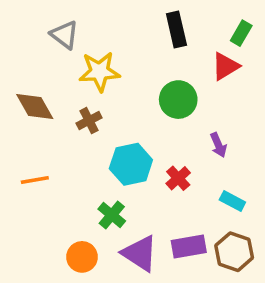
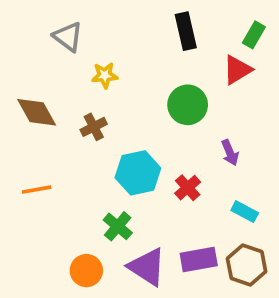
yellow star: (99, 72) -> (105, 75), size x0.6

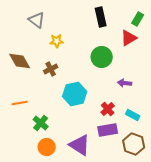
purple arrow: (230, 153) -> (125, 83), turned 120
red cross: (188, 188) -> (108, 109), moved
green cross: (118, 226) -> (41, 123), moved
purple rectangle: (199, 259) -> (108, 130), moved

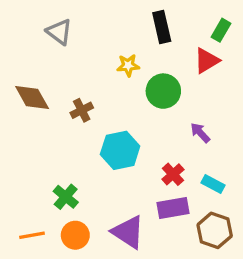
yellow star: (57, 41) -> (128, 65), moved
purple arrow: (125, 83) -> (200, 133), turned 40
orange line: (20, 103) -> (32, 235), moved

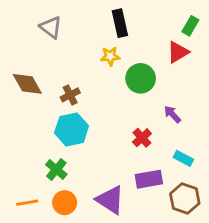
black rectangle: (162, 27) -> (120, 23), moved
cyan hexagon: (120, 150) -> (72, 129), moved
red cross: (173, 174) -> (142, 138), moved

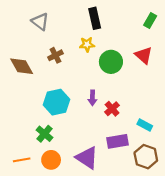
red triangle: (178, 52) -> (144, 55), moved, turned -48
brown cross: (70, 95) -> (55, 55), moved
purple arrow: (172, 114) -> (92, 98), moved, turned -136

